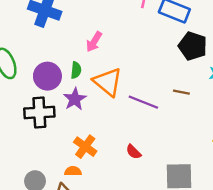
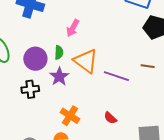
black cross: (39, 112) -> (30, 89), size x0.7

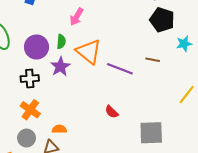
orange cross: (70, 116) -> (30, 110), moved

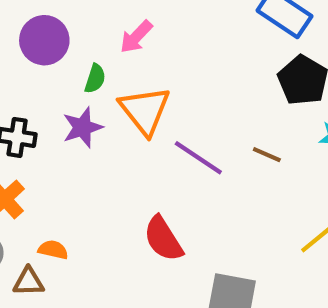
purple circle: (36, 47) -> (44, 40), moved
red semicircle: (112, 112) -> (163, 239), size x1.6

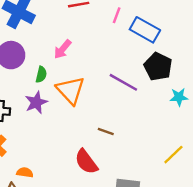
brown line: (267, 155) -> (106, 132), moved
purple line: (198, 158) -> (123, 82), moved

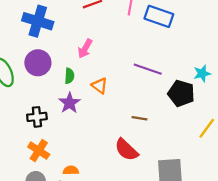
black pentagon: (158, 67) -> (181, 93), moved
orange triangle: (71, 90) -> (100, 86), size x0.6

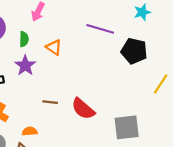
cyan star: (202, 73) -> (142, 12), moved
brown line: (139, 118) -> (50, 102), moved

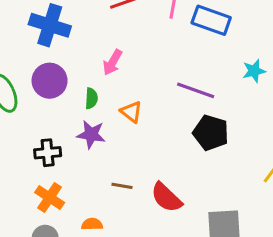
black pentagon: (134, 51) -> (211, 133), moved
purple star: (25, 65) -> (91, 134), turned -30

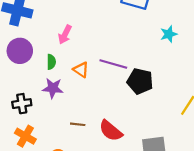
purple line: (196, 90) -> (113, 64), moved

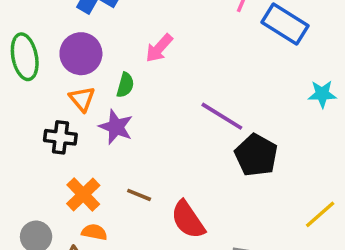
orange triangle: (81, 70) -> (82, 99), moved
orange cross: (25, 136) -> (83, 195), moved

